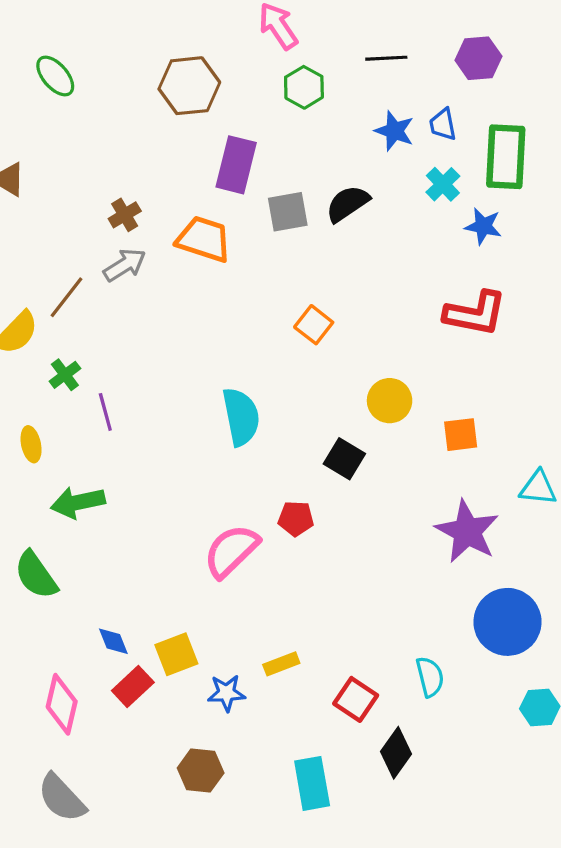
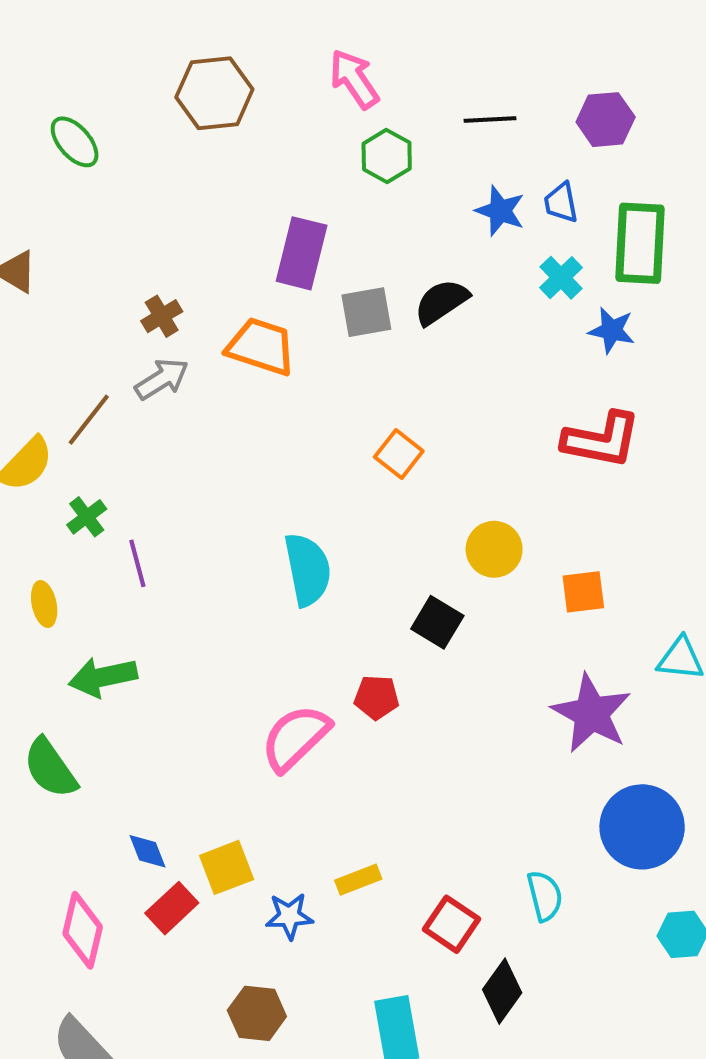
brown hexagon: (189, 86) -> (214, 93), moved

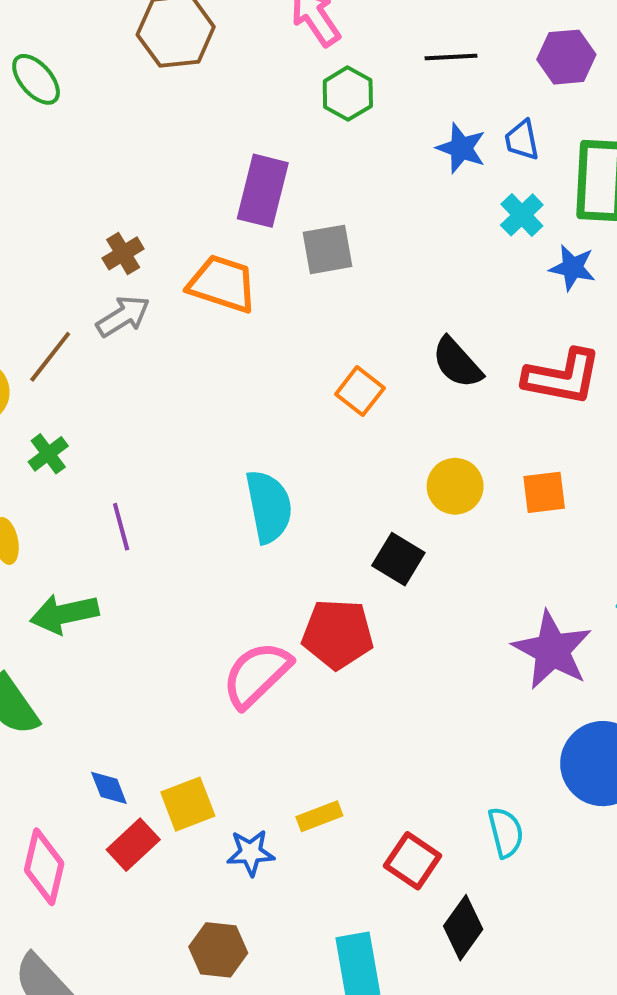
black semicircle: (441, 302) -> (457, 363), moved, turned -98
purple line: (137, 563) -> (121, 527), moved
orange square: (583, 592) -> (544, 492), moved
red pentagon: (377, 697) -> (338, 634), size x1.6

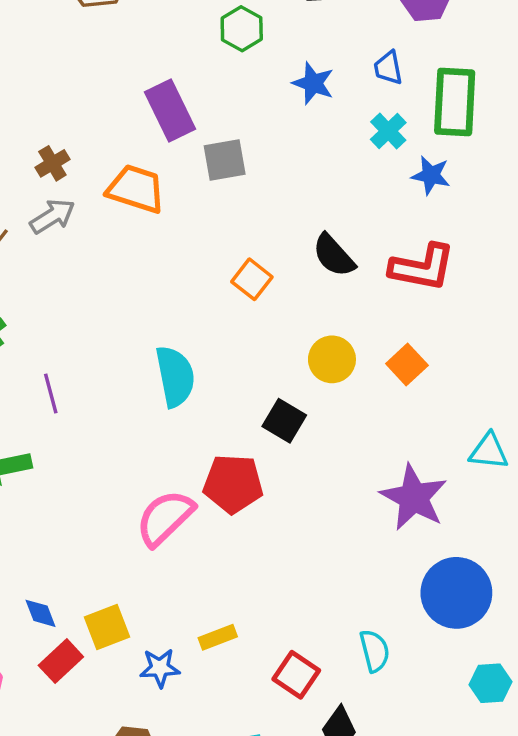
blue star: (461, 148) -> (313, 83), moved
purple rectangle: (263, 191) -> (170, 111), turned -40
orange square: (544, 492) -> (407, 364), turned -36

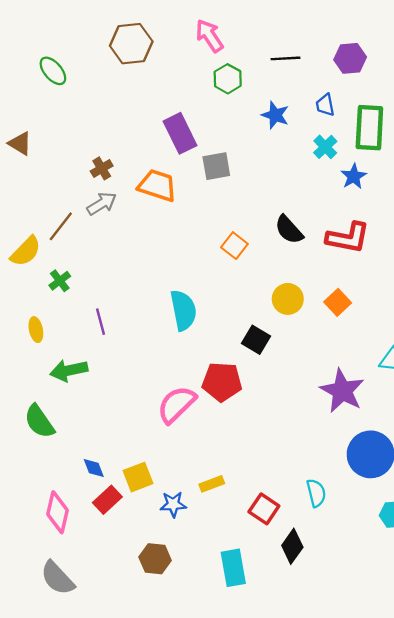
blue star: (431, 175) -> (354, 176), turned 30

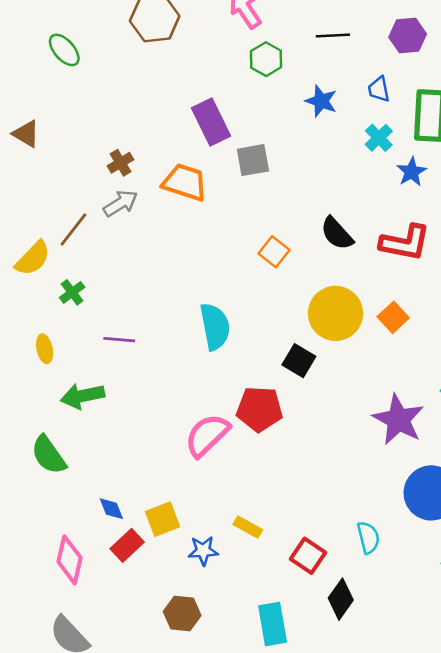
yellow circle: (288, 299) -> (336, 313), size x1.5
purple line: (101, 322) -> (119, 340), turned -70
yellow rectangle: (212, 484) -> (248, 527), turned 50

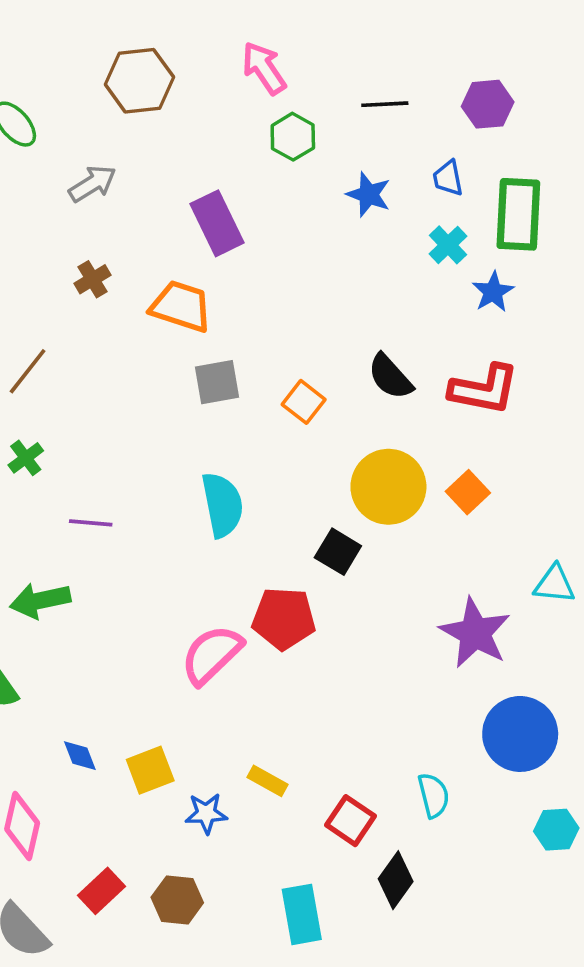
gray square: (253, 160) -> (217, 382), moved
gray arrow: (121, 203) -> (92, 184), moved
red rectangle: (127, 545) -> (102, 891), moved

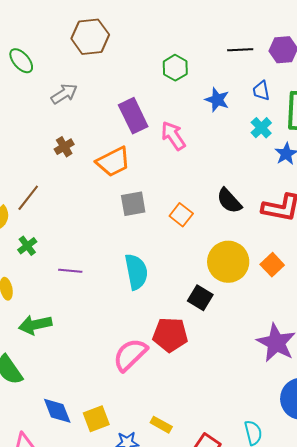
pink arrow: (264, 68) -> (173, 136), moved
black line: (385, 104) -> (240, 50), moved
orange trapezoid: (181, 306) -> (113, 162), turned 135
purple line: (91, 523) -> (70, 271), moved
blue diamond: (80, 756) -> (57, 411), size x1.5

